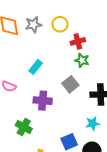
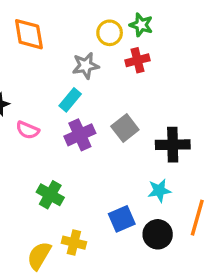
gray star: (33, 25) -> (86, 66), moved
green star: (82, 60) -> (141, 25), moved
purple cross: (43, 101) -> (80, 135), moved, turned -30

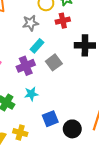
cyan rectangle: (70, 100) -> (37, 46), moved
black cross: (173, 145) -> (85, 45), moved
cyan star: (159, 191) -> (31, 94), moved

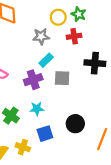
gray square: (54, 62) -> (62, 78), turned 35
blue square: (50, 119) -> (45, 134), moved
black circle: (72, 129) -> (75, 124), moved

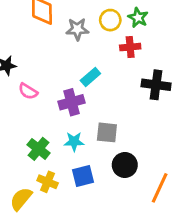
gray star: (41, 36) -> (77, 29), moved
gray square: (62, 78) -> (107, 132), moved
yellow cross: (23, 147) -> (48, 182), moved

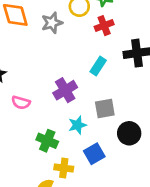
cyan rectangle: (90, 77) -> (98, 66), moved
pink semicircle: (28, 91) -> (21, 103), moved

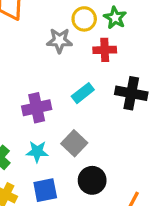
gray star: (52, 23) -> (59, 41), moved
gray square: (105, 108) -> (74, 143), turned 35

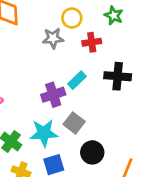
green star: (115, 18) -> (114, 15), moved
purple cross: (37, 108) -> (53, 95), moved
cyan star: (37, 152) -> (44, 133), size x1.5

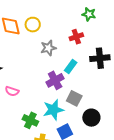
yellow circle: (72, 18) -> (33, 25), moved
gray star: (53, 38) -> (48, 48), moved

